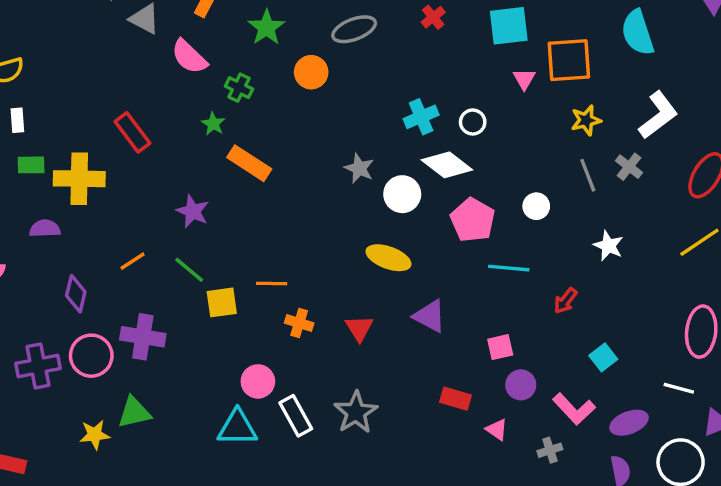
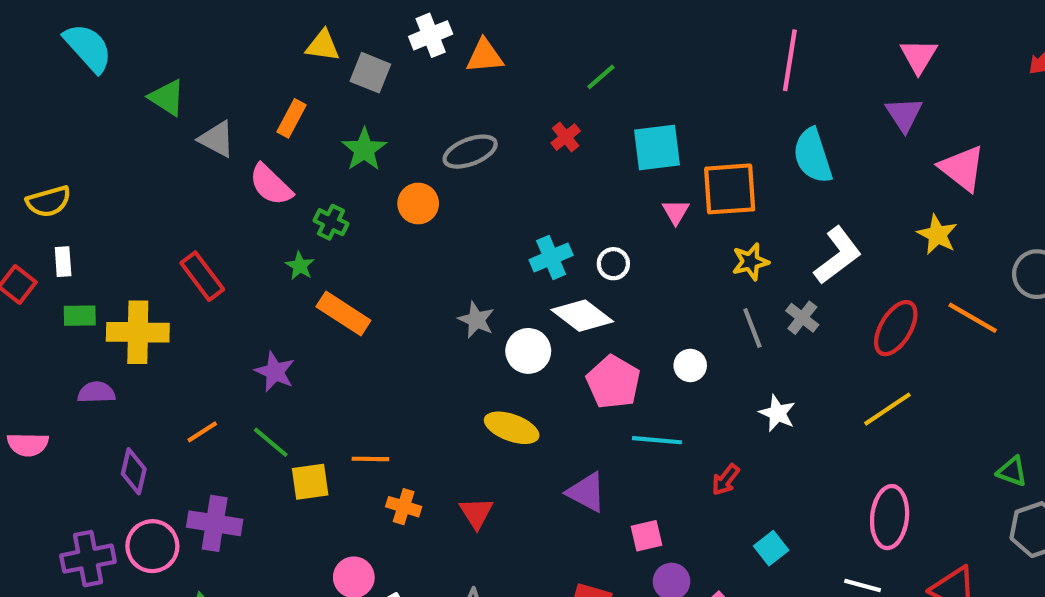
purple triangle: (430, 316) -> (586, 492), moved

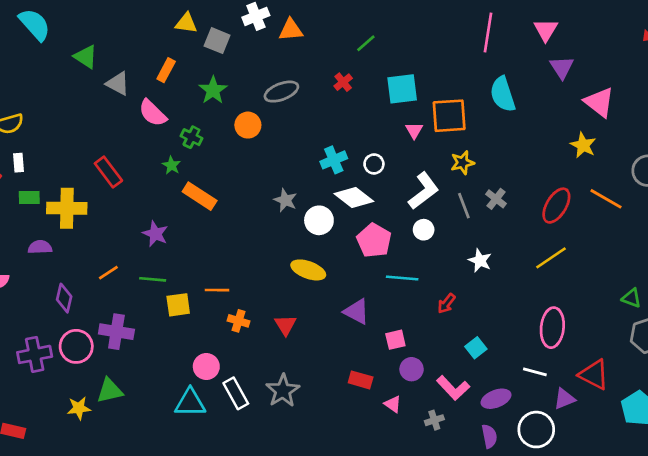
pink triangle: (919, 56) -> (546, 30), moved
white L-shape: (838, 255) -> (424, 191), moved
green line: (271, 442) -> (153, 279), turned -35

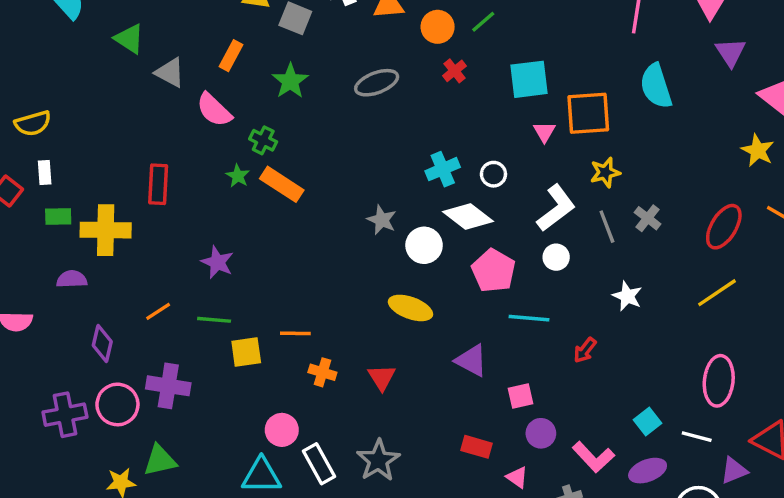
orange circle: (248, 125) -> (438, 27), moved
red rectangle: (108, 172) -> (158, 184), turned 40
orange rectangle: (200, 196) -> (282, 184), moved
cyan square: (476, 348) -> (648, 421), moved

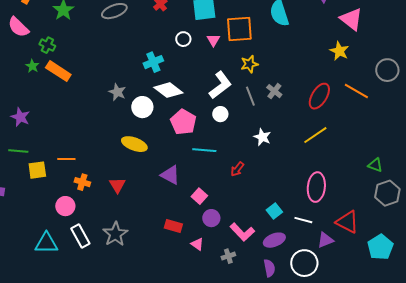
white circle: (493, 174) -> (183, 39), moved
pink square: (521, 396) -> (199, 196), turned -35
pink circle: (282, 430) -> (65, 206), moved

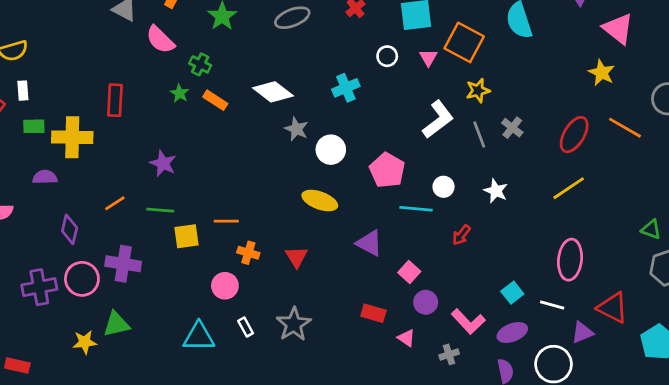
orange square: (239, 29) -> (464, 42), turned 32
orange rectangle: (58, 71) -> (215, 100), size x0.7
white diamond: (168, 90) -> (273, 92), moved
white circle: (220, 114) -> (444, 187), moved
white rectangle: (80, 236) -> (246, 327), size x0.6

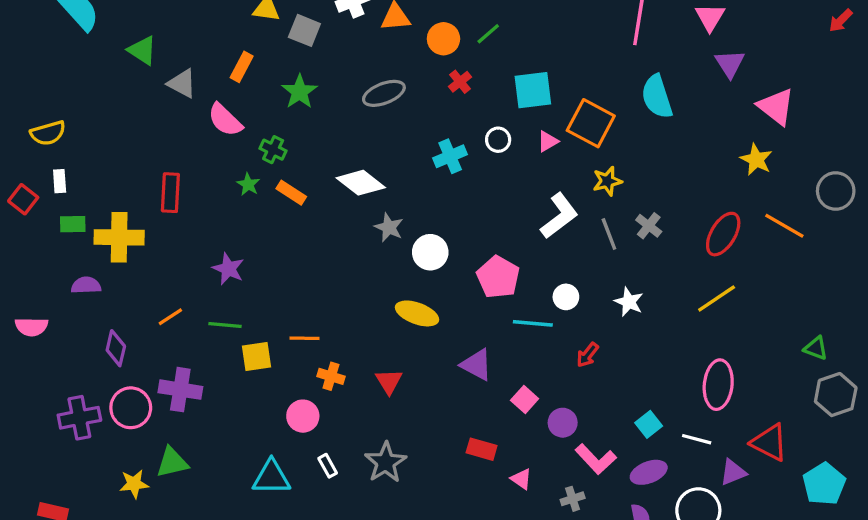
pink triangle: (428, 58) -> (548, 141), turned 30
cyan cross: (346, 88) -> (450, 156), moved
purple circle: (426, 302) -> (563, 423), moved

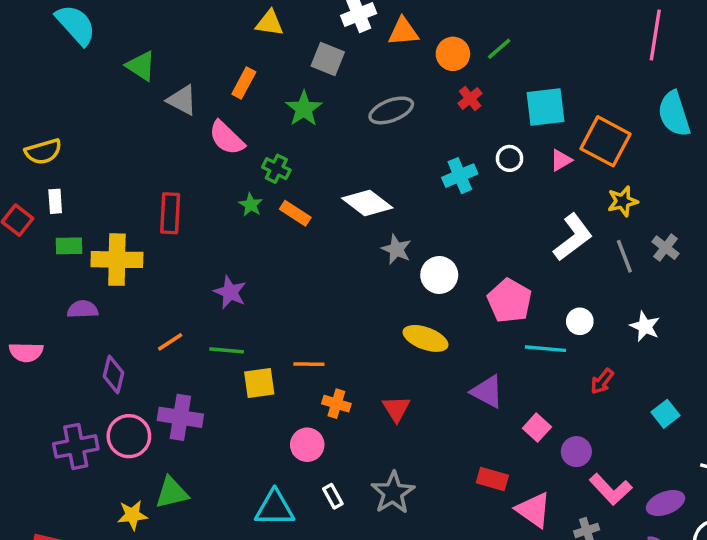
gray square: (304, 30) -> (328, 59), moved
cyan square: (649, 424) -> (666, 414), moved
pink triangle: (521, 479) -> (534, 510), size x1.6

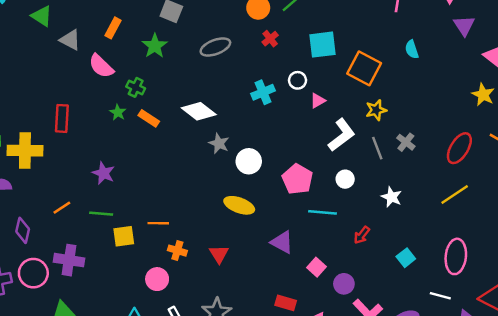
cyan semicircle: (674, 114) -> (412, 49), size x0.6
pink triangle: (561, 160) -> (318, 101), moved
white circle: (580, 321) -> (345, 179), moved

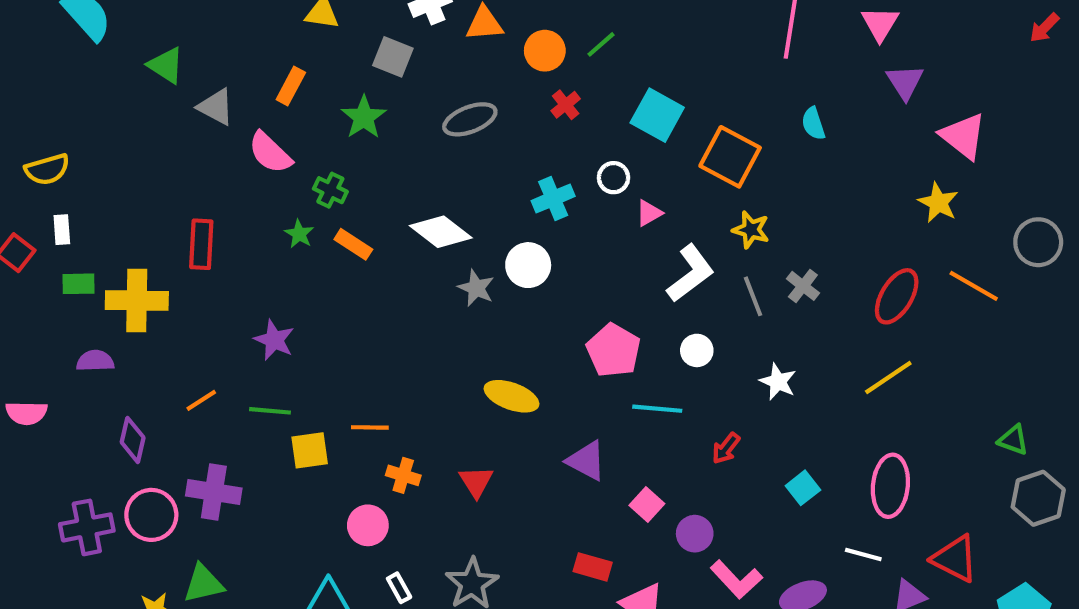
cyan square: (323, 45) -> (657, 115), turned 36
yellow star: (376, 110) -> (751, 230), turned 30
white circle: (249, 161) -> (528, 265), moved

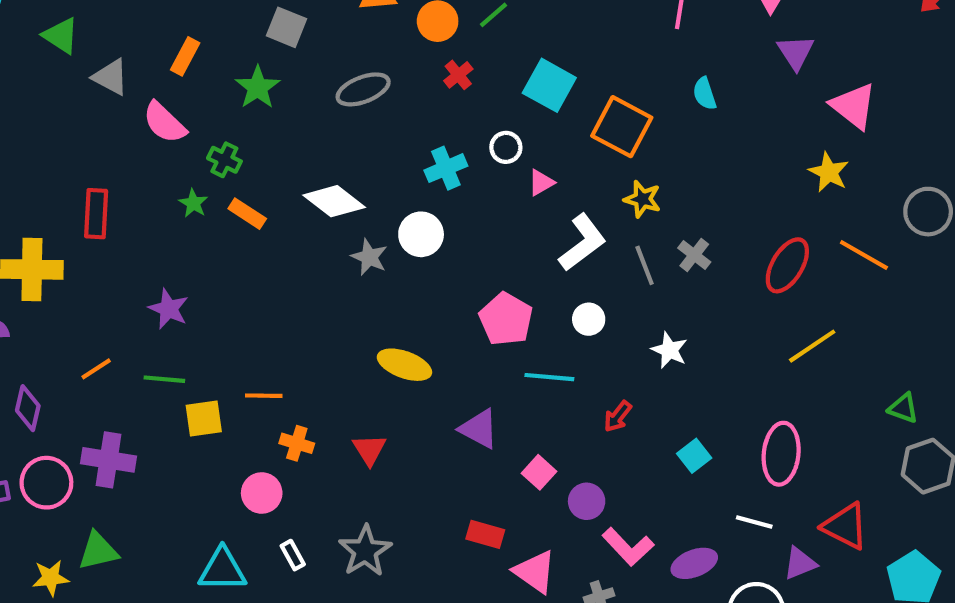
yellow line: (888, 378) -> (812, 346), moved

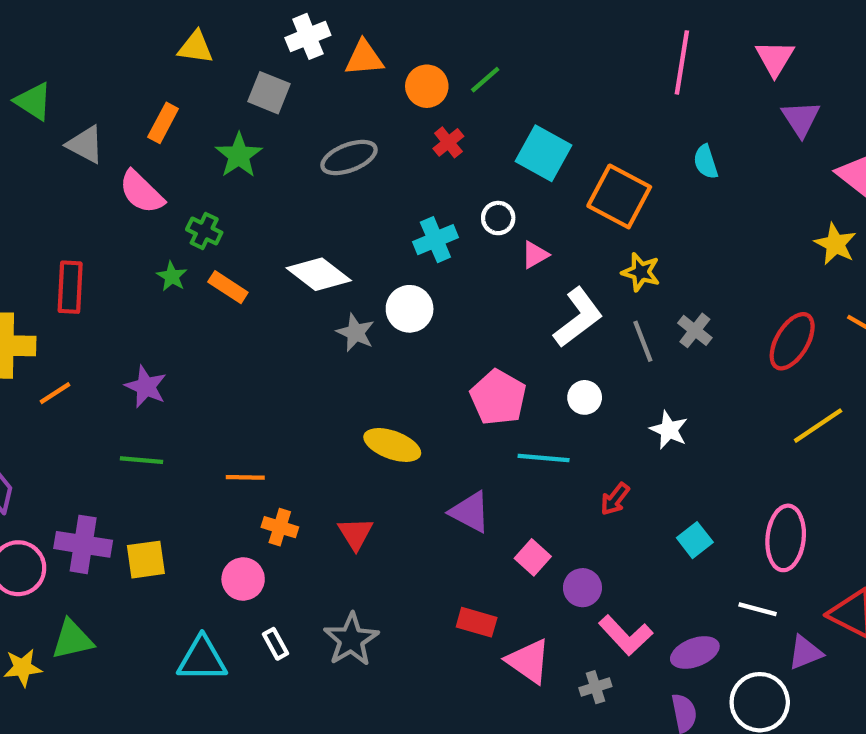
orange line: (96, 369) -> (55, 393), moved
yellow square: (204, 418) -> (146, 560), moved

